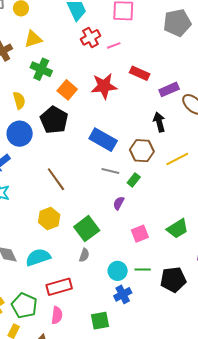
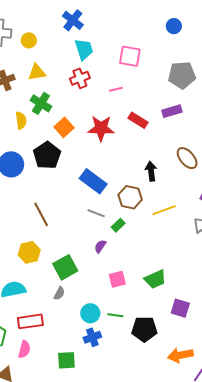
red cross: (90, 37) -> (80, 78), moved
purple rectangle: (169, 89) -> (172, 111), moved
yellow semicircle: (19, 100) -> (21, 120), moved

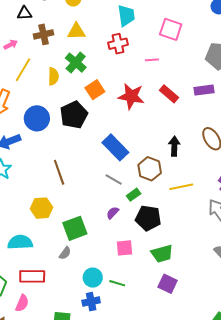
purple square: (180, 308) -> (168, 284), moved
black pentagon: (144, 329) -> (148, 218), moved

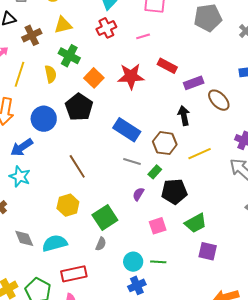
purple rectangle: (204, 90) -> (194, 83), moved

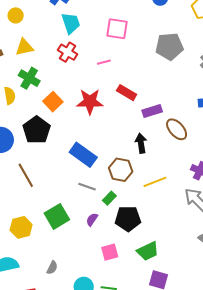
red cross: (106, 28) -> (68, 52), turned -36
brown line: (77, 166) -> (26, 175), moved
green square: (105, 218) -> (57, 216), moved

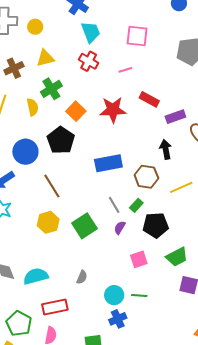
green cross: (29, 78) -> (51, 89), turned 30
blue rectangle: (83, 155) -> (108, 163), turned -44
gray line: (87, 187) -> (114, 205), moved, turned 42
yellow hexagon: (21, 227) -> (48, 222), moved

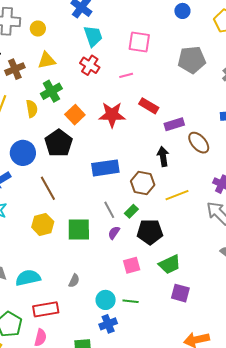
green square: (85, 226) -> (79, 230), turned 30

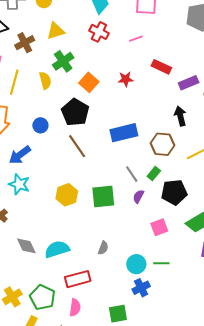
red star: (112, 115) -> (126, 79), size x0.6
blue circle: (23, 153) -> (40, 125), size x0.6
brown line: (48, 188) -> (77, 146), moved

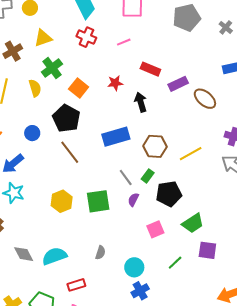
black arrow: (180, 116) -> (141, 102), moved
green line: (161, 263) -> (175, 263), moved, turned -42
red rectangle: (78, 279) -> (76, 285), size x0.7

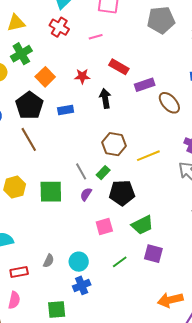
blue rectangle: (116, 137) -> (66, 110), moved, size x0.6
gray semicircle: (100, 253) -> (49, 261), moved

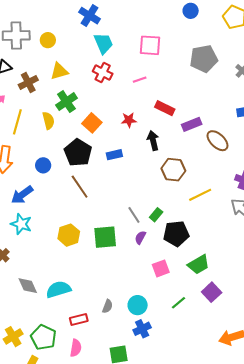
brown hexagon: (114, 144) -> (173, 170), moved
purple square: (153, 254) -> (212, 292), turned 36

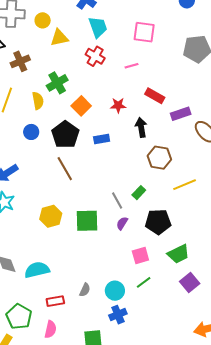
yellow triangle: (59, 71) -> (59, 38), moved
blue circle: (43, 165) -> (31, 132), moved
green rectangle: (156, 215) -> (139, 193), moved
green line: (179, 303) -> (144, 282), moved

